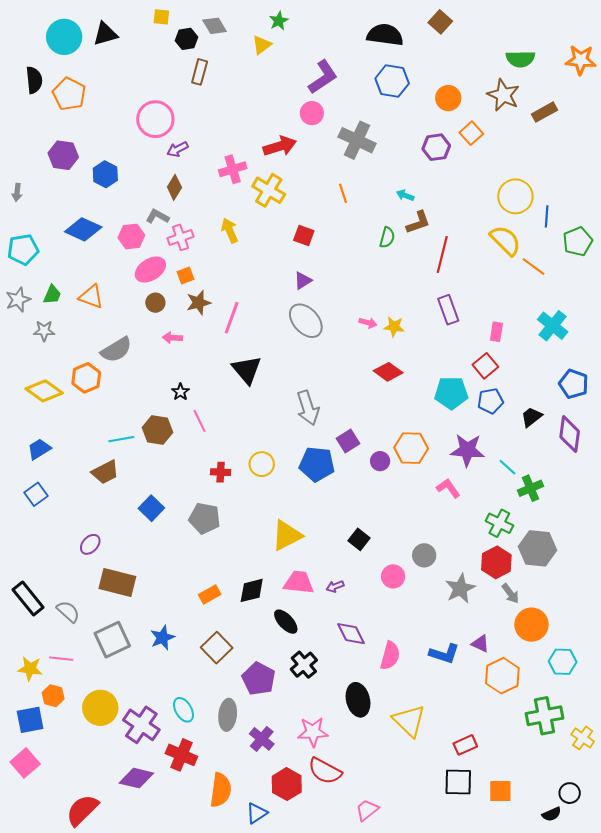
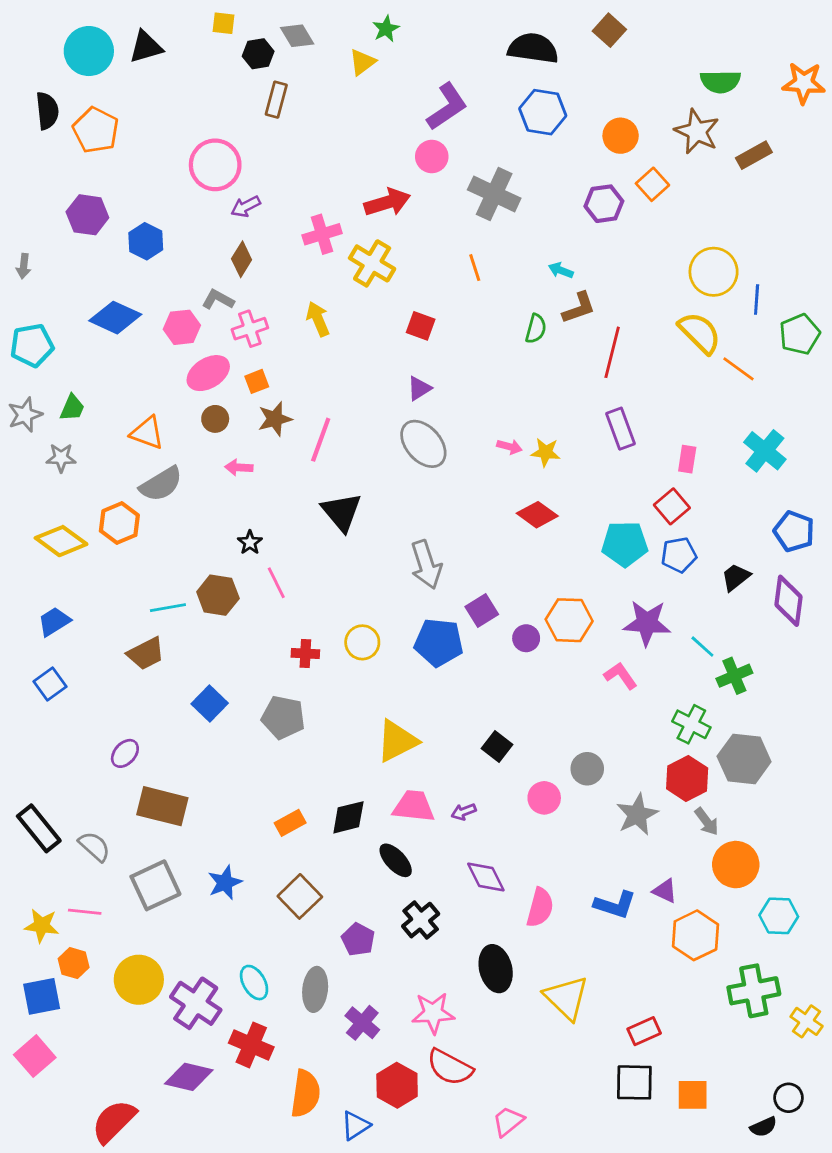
orange triangle: (91, 297) -> (147, 433), moved
purple pentagon: (259, 679) -> (358, 939), size x0.7

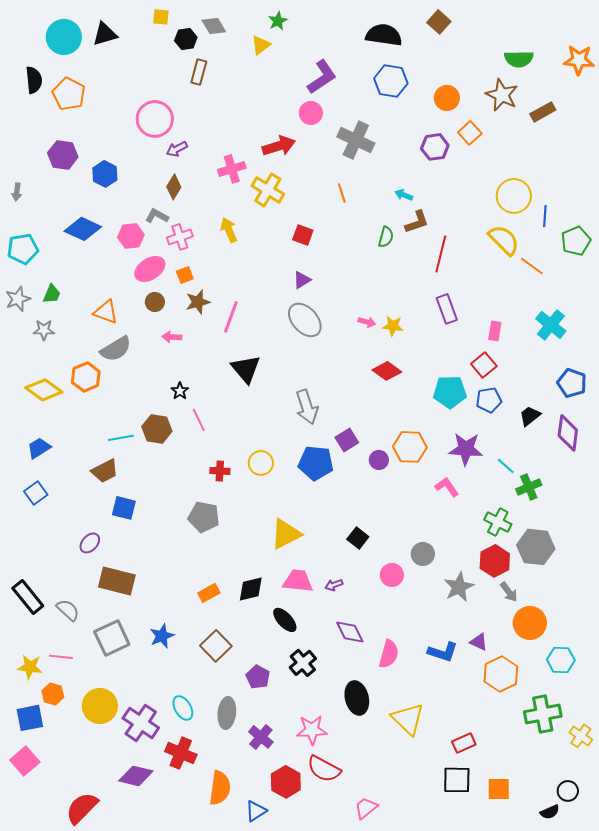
blue square: (210, 703) -> (124, 508), moved, turned -30

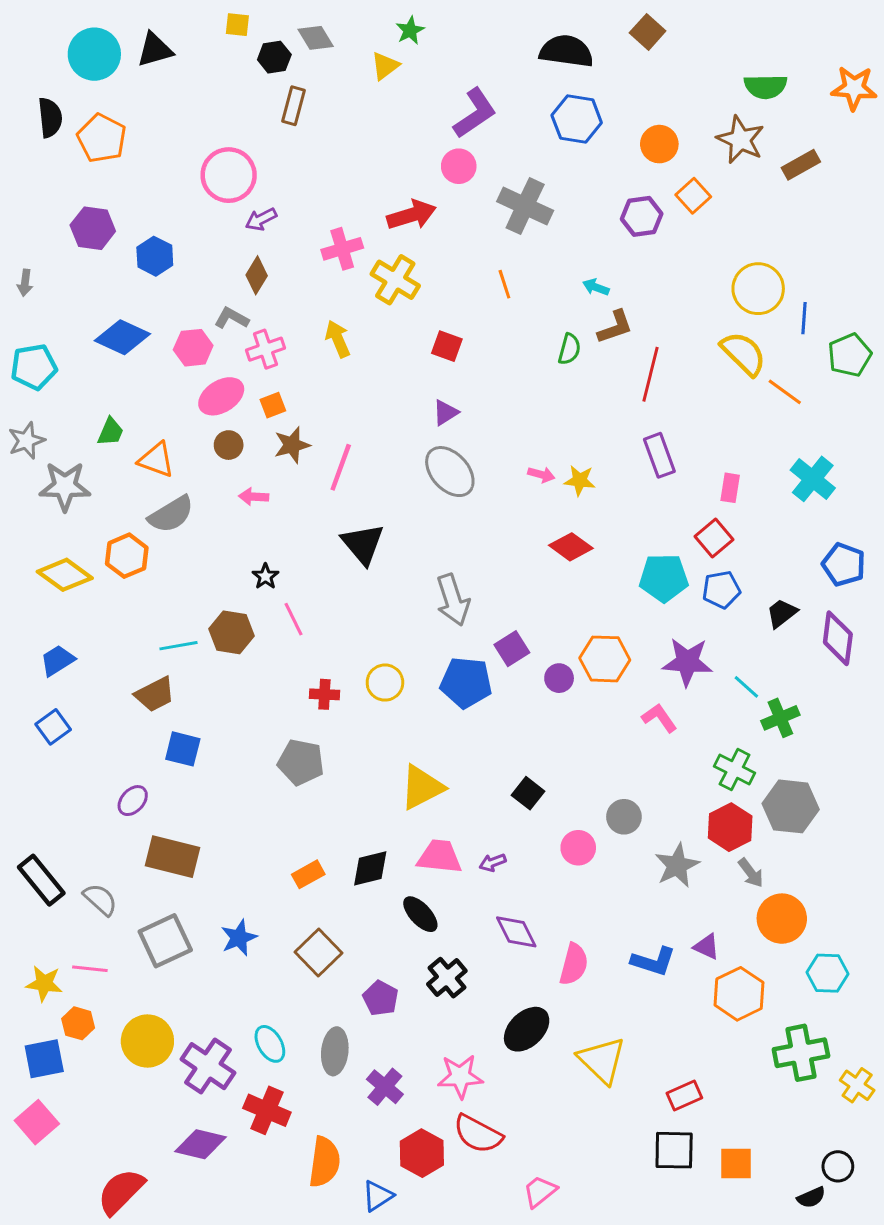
green trapezoid: (52, 294) -> (111, 432), moved
gray star: (44, 330) -> (65, 486), size x1.6
black ellipse: (357, 698) -> (527, 1029), turned 60

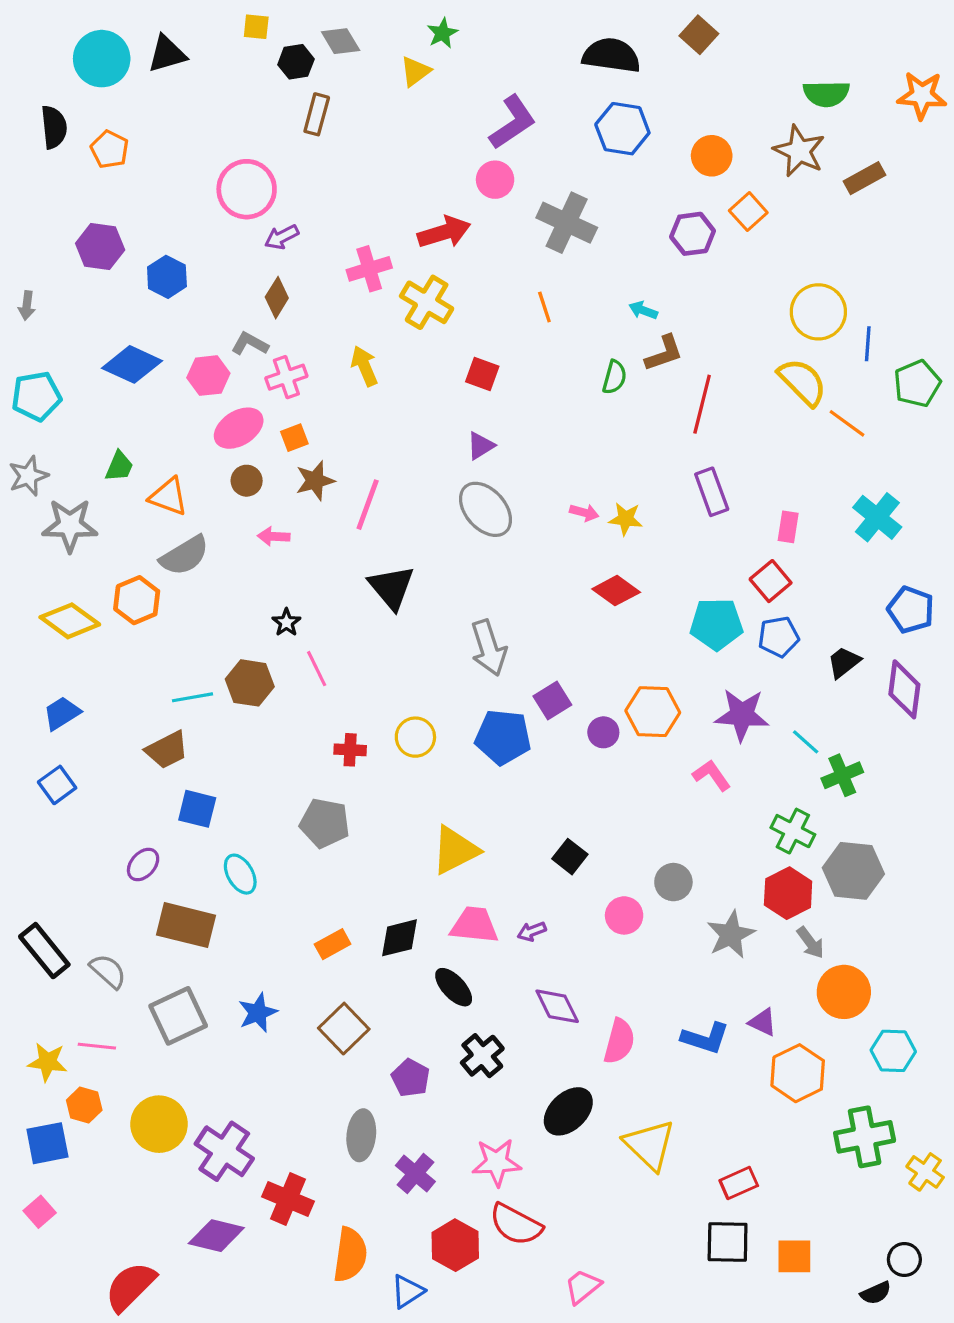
orange pentagon: (102, 138) -> (110, 149), size x0.7
cyan ellipse: (270, 1044) -> (240, 874), moved
pink square: (37, 1122) -> (40, 1212), size x0.7

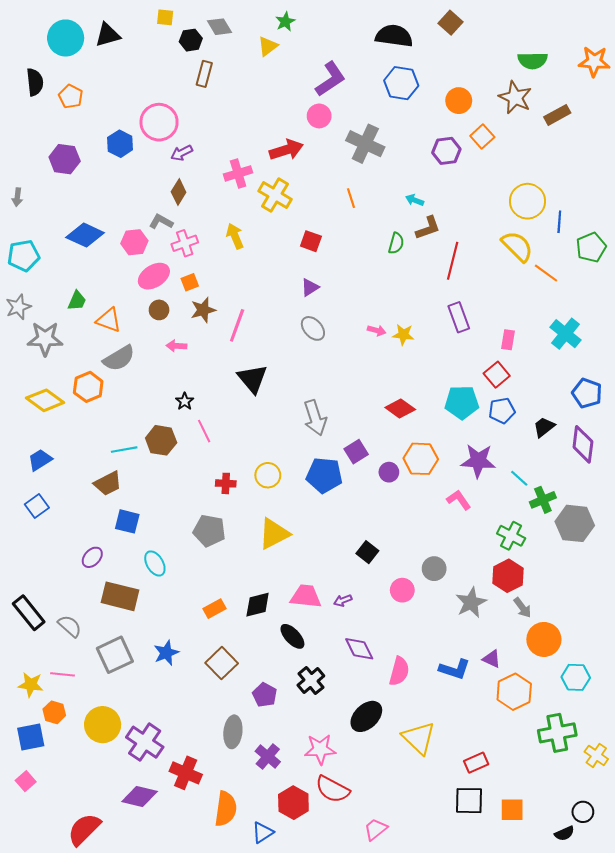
blue hexagon: (167, 277) -> (120, 144), moved
gray ellipse: (485, 509) -> (313, 328), size x0.7
red diamond: (616, 591) -> (400, 409), moved
yellow triangle: (455, 850) -> (274, 534), moved
gray hexagon: (853, 871) -> (575, 523), moved

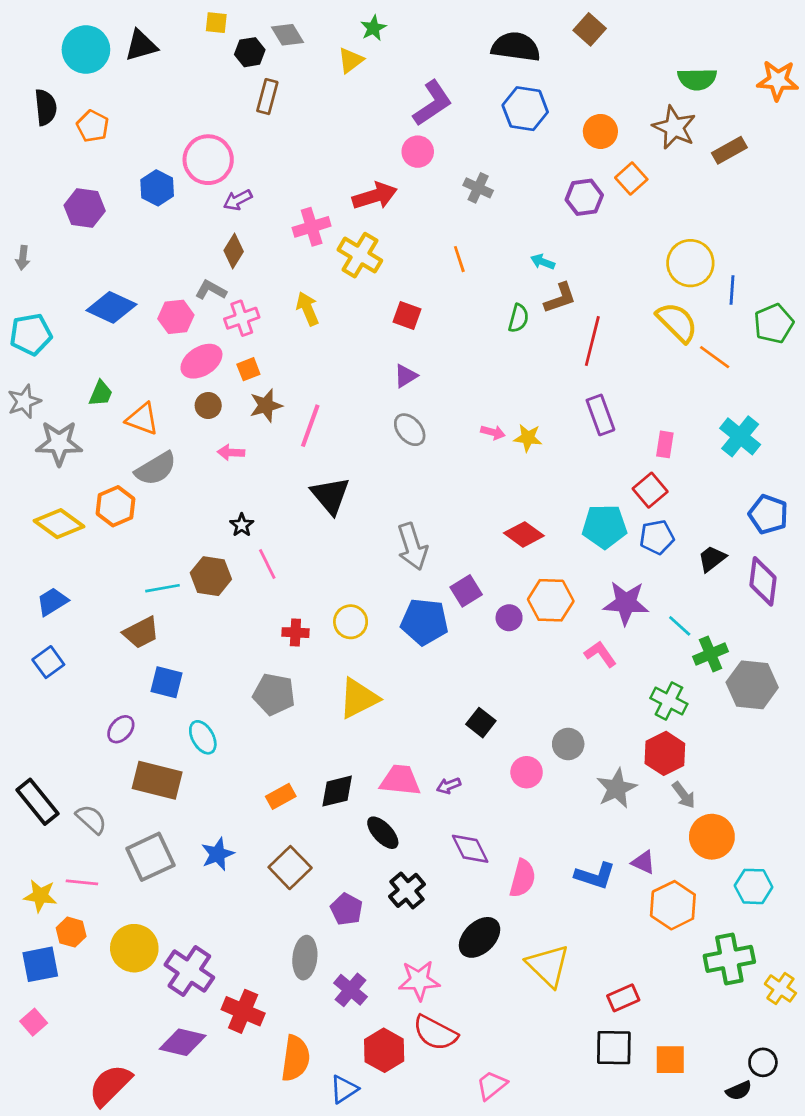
gray cross: (365, 144) -> (478, 188), size x0.6

